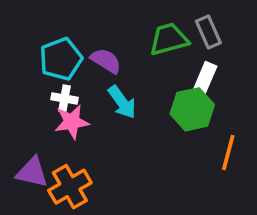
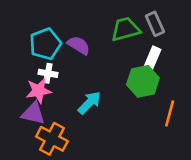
cyan arrow: (122, 102) -> (89, 103), moved, turned -100
pink star: (72, 122) -> (39, 91), moved
purple triangle: (32, 172) -> (33, 113), moved
orange cross: (70, 187) -> (52, 139), turned -32

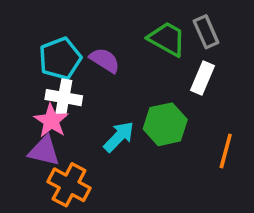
green trapezoid: (126, 29) -> (167, 39), turned 44
white cross: (48, 73) -> (64, 98), size x1.4
green hexagon: (143, 81) -> (165, 124), moved
pink star: (39, 91) -> (51, 121), turned -30

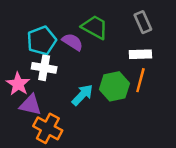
green trapezoid: (167, 39) -> (95, 27), moved
white rectangle: (203, 78) -> (140, 54), turned 65
pink star: (51, 121) -> (18, 84), moved
orange line: (226, 151) -> (140, 80), moved

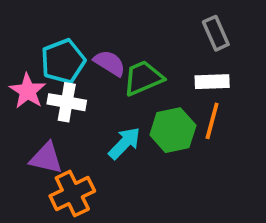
green trapezoid: (95, 27) -> (143, 78), moved, turned -52
pink star: (18, 84) -> (28, 91), moved
orange cross: (48, 128) -> (72, 193), turned 36

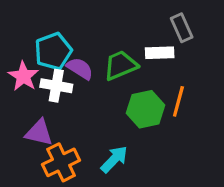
purple semicircle: (110, 63) -> (80, 68), moved
white rectangle: (212, 82) -> (160, 53), moved
cyan arrow: (125, 143) -> (114, 159), moved

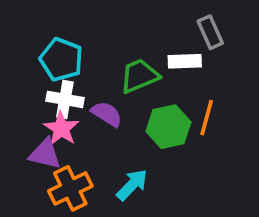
cyan pentagon: (53, 51) -> (61, 59), turned -30
purple semicircle: (80, 68) -> (107, 114), moved
pink star: (23, 76) -> (61, 128), moved

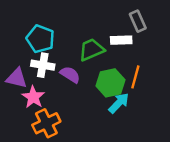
pink star: (61, 128) -> (33, 97), moved
purple triangle: (45, 154) -> (17, 78), moved
cyan arrow: (132, 185) -> (119, 103), moved

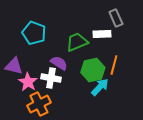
white cross: (43, 65) -> (51, 78), moved

